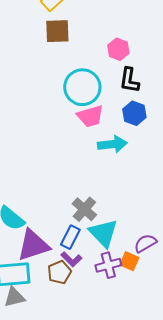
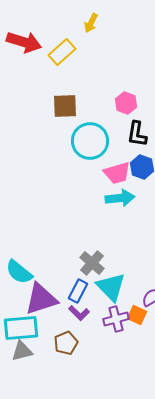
brown square: (57, 31) -> (65, 106), moved
pink trapezoid: (90, 116) -> (117, 173), moved
brown pentagon: (59, 272) -> (66, 343), moved

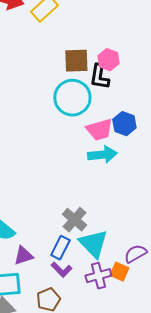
brown square: (65, 106) -> (76, 61), moved
black L-shape: (137, 134) -> (99, 77), moved
purple triangle: (41, 299) -> (23, 256), size x0.6

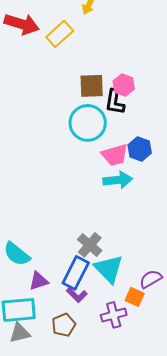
blue rectangle: (60, 248) -> (76, 273), size x1.4
purple cross: (98, 276) -> (114, 315), moved

